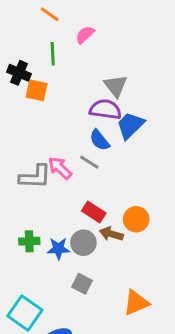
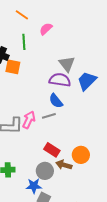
blue trapezoid: (130, 126) -> (87, 81), moved
gray line: (89, 162) -> (49, 116), turned -48
pink arrow: (60, 168) -> (29, 120), turned 72
blue star: (59, 249) -> (34, 186), moved

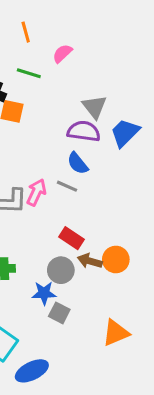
orange line: (22, 15) -> (26, 32), turned 40
green line: (24, 42) -> (29, 73), turned -70
gray line: (49, 116) -> (67, 186), turned 40
orange circle: (81, 155) -> (116, 259), moved

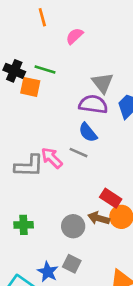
green line: (29, 73) -> (45, 70), moved
pink arrow: (36, 192) -> (52, 158), turned -70
red rectangle: (72, 238) -> (111, 198), moved
blue star: (44, 293) -> (48, 272), moved, turned 30

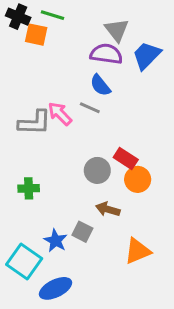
brown arrow: (99, 218) -> (108, 209), moved
gray circle: (73, 226) -> (97, 170), moved

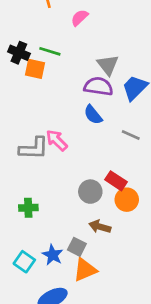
gray line: (90, 108) -> (131, 135), moved
orange triangle: (138, 251) -> (85, 270), moved
cyan square: (24, 262) -> (24, 262), moved, size x0.7

